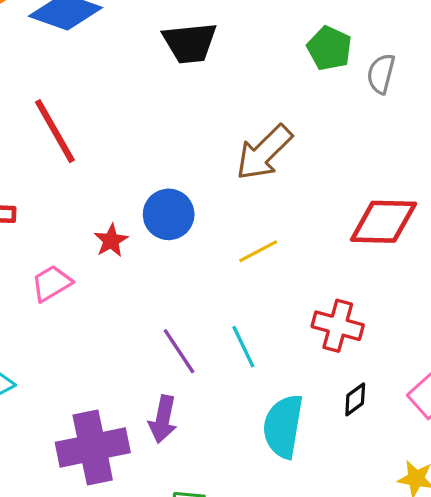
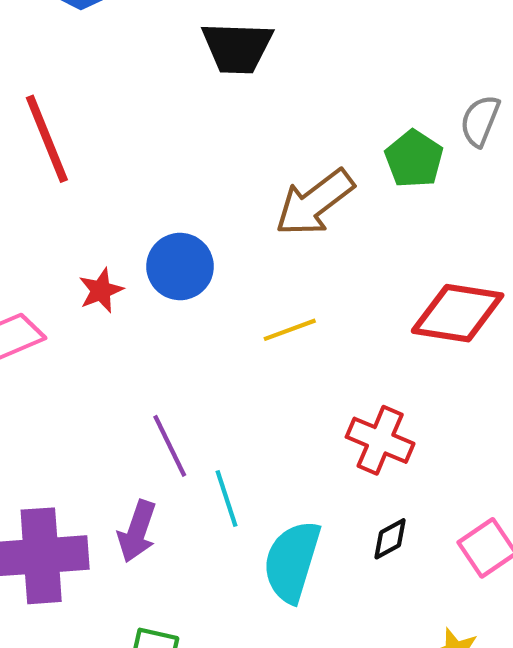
green pentagon: (329, 48) -> (414, 159), moved
cyan line: (243, 347) -> (226, 499), moved

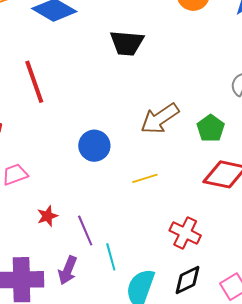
green pentagon: (414, 159) -> (211, 128), moved
red star: (101, 290) -> (47, 216), moved
black diamond: (390, 539) -> (188, 280), size x1.5

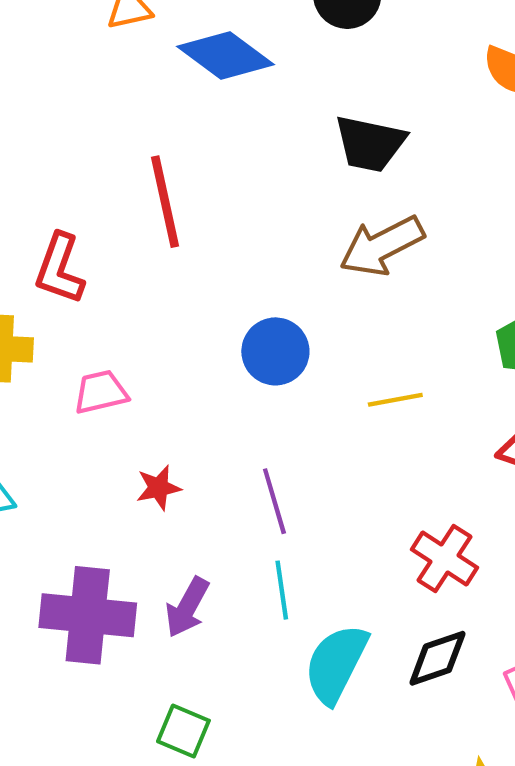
brown arrow: (160, 119) -> (382, 246), moved
yellow line: (145, 178) -> (395, 400), moved
purple line: (85, 231) -> (274, 501), moved

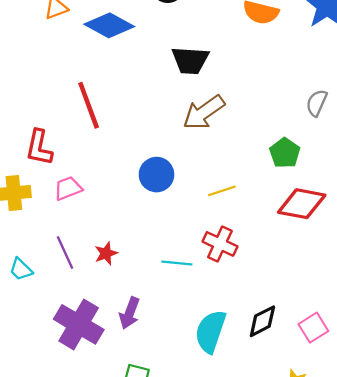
pink trapezoid: (101, 392) -> (68, 188), moved
purple line: (274, 501) -> (65, 253), moved
red cross: (445, 559) -> (220, 244), moved
cyan line: (282, 590) -> (177, 263), moved, turned -68
purple cross: (88, 615) -> (79, 324), turned 33

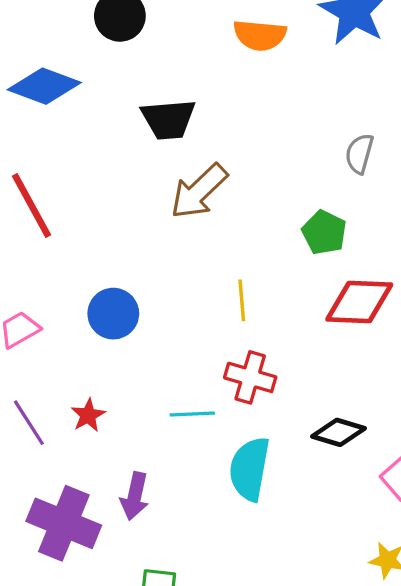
blue circle: (156, 175) -> (113, 314), moved
yellow line: (222, 191) -> (242, 300), turned -68
black diamond: (262, 321) -> (338, 432), moved, turned 52
cyan semicircle: (210, 331) -> (250, 469), moved

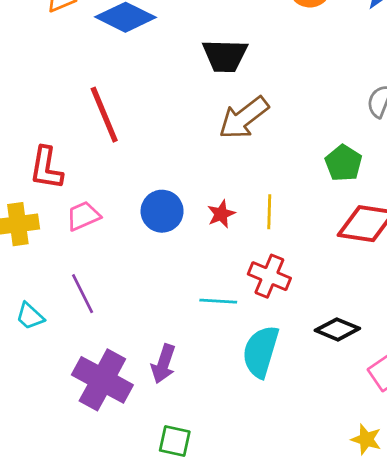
red star: (88, 415) -> (221, 214), moved

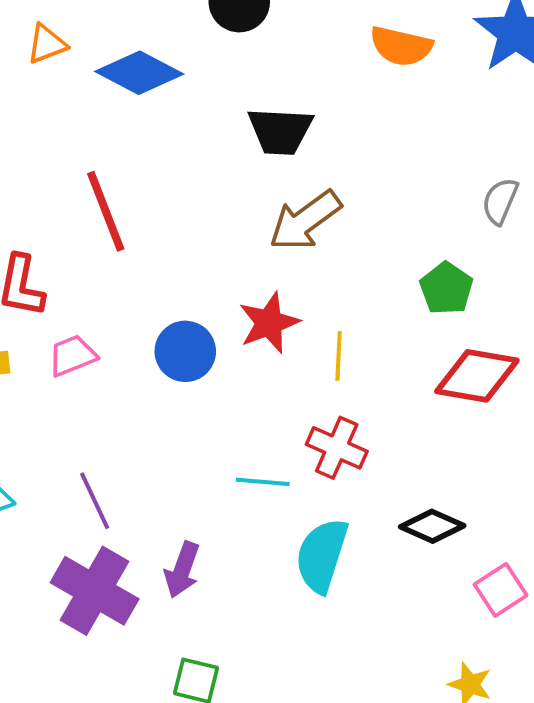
red star: (221, 214) -> (269, 323), moved, size x1.5
purple line: (83, 294) -> (95, 501), moved

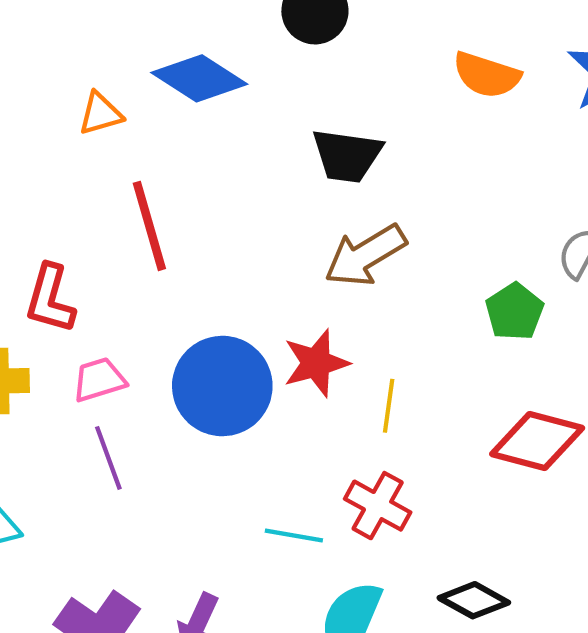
orange triangle: (47, 44) -> (100, 114), moved
green pentagon: (446, 288) -> (514, 312), moved
blue circle: (185, 351) -> (222, 386), size x1.5
purple line: (95, 501) -> (108, 458), moved

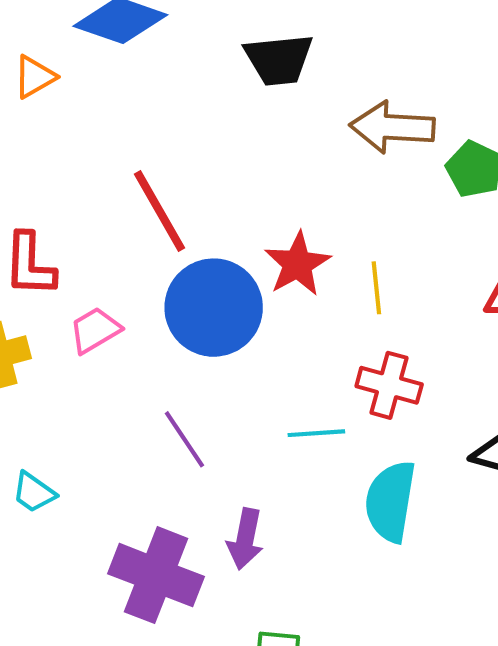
red line: (149, 226) -> (160, 211), moved
brown arrow: (365, 255) -> (392, 127), moved, turned 48
purple line: (108, 458) -> (184, 439), moved

